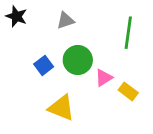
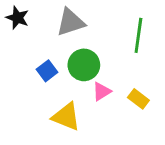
gray triangle: (65, 20) -> (71, 22), size x1.5
pink triangle: (104, 78) -> (102, 91), moved

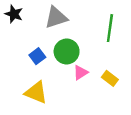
yellow triangle: (66, 117) -> (36, 92), moved

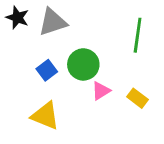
gray triangle: (56, 18) -> (53, 22), moved

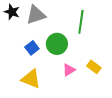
green line: (138, 35) -> (81, 22), moved
pink triangle: (101, 91) -> (69, 70), moved

